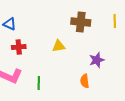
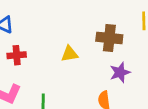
brown cross: (81, 22) -> (109, 38), moved

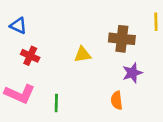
red cross: (17, 55) -> (30, 56), turned 30

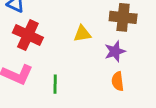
red cross: (30, 56) -> (28, 35), size x1.5
purple star: (132, 73) -> (115, 51), moved

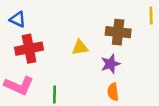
red cross: (28, 35) -> (29, 49), turned -36

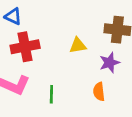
orange semicircle: (113, 92) -> (99, 92), moved

